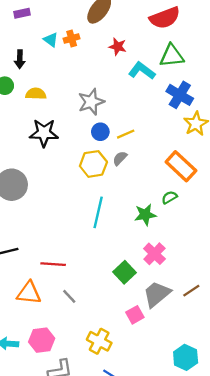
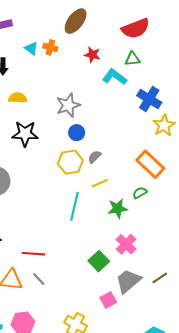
orange cross: (72, 38) -> (50, 47), turned 32
green triangle: (172, 56) -> (132, 59), moved, size x0.7
yellow line: (126, 134) -> (100, 183), moved
gray line: (69, 296) -> (39, 279), moved

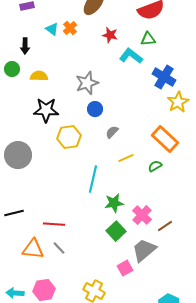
orange cross: (50, 47) -> (70, 28), turned 32
yellow hexagon: (70, 162) -> (69, 137), moved
yellow line: (100, 183) -> (126, 158), moved
green star: (118, 208) -> (114, 203), moved
brown line: (160, 278) -> (165, 226), moved

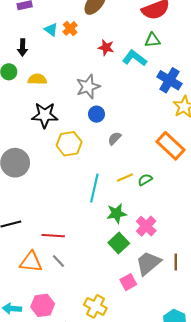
red star: (110, 35) -> (106, 48), moved
yellow line: (126, 158) -> (125, 177), moved
green semicircle: (155, 166) -> (145, 180), moved
brown line: (165, 226) -> (176, 262), moved, turned -56

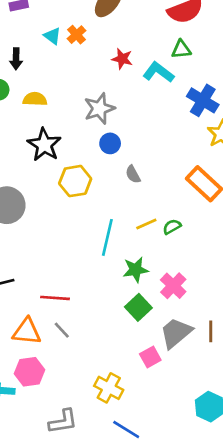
black star: (45, 115) -> (44, 145), turned 30
gray semicircle: (114, 138) -> (133, 174), turned -72
pink hexagon: (43, 305) -> (29, 372), moved

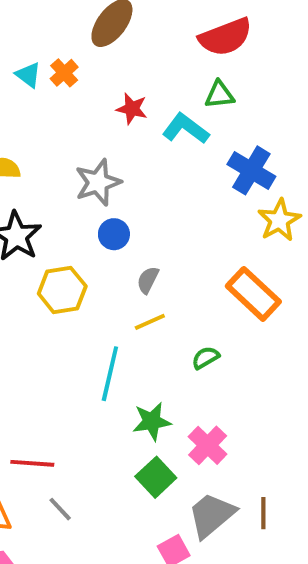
gray semicircle: (133, 174) -> (148, 280), turned 54
yellow line: (146, 224) -> (150, 322), moved
gray line: (62, 330) -> (60, 509), moved

